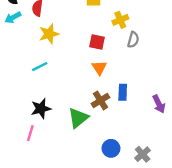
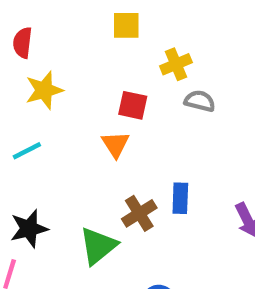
gray semicircle: (133, 40) -> (200, 101), turned -91
orange triangle: (99, 68) -> (115, 144), moved

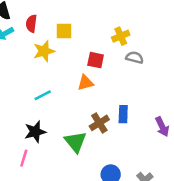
yellow square: (126, 25) -> (64, 31), moved
orange triangle: (115, 144) -> (85, 83), turned 48
cyan line: (27, 151) -> (43, 95), moved
green triangle: (98, 246) -> (75, 142), turned -30

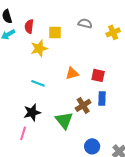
yellow cross: (121, 36) -> (113, 32), moved
gray semicircle: (135, 58) -> (85, 23), moved
red square: (96, 60) -> (98, 75), moved
cyan line: (43, 95) -> (38, 83), turned 48

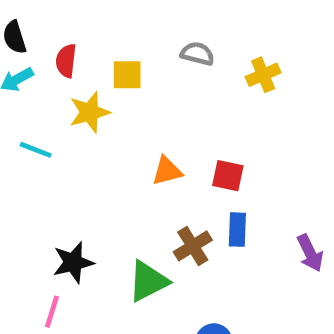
cyan line: (38, 83) -> (36, 150), moved
green triangle: (64, 120) -> (148, 281), turned 42

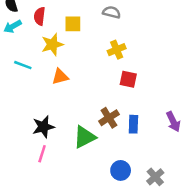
yellow cross: (263, 75) -> (117, 50), moved
orange triangle: (167, 171) -> (60, 77), moved
blue rectangle: (237, 230) -> (133, 124), moved
pink line: (52, 312) -> (42, 154), moved

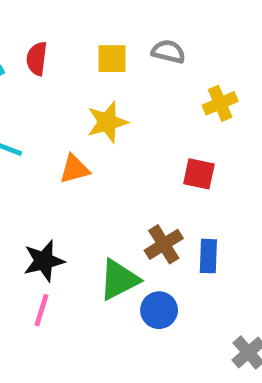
yellow square: (73, 24) -> (112, 59), moved
yellow star: (52, 44) -> (107, 122), moved
yellow cross: (117, 50) -> (220, 103), moved
blue circle: (121, 170) -> (159, 310), moved

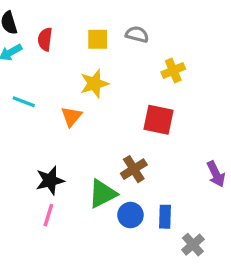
orange triangle: (74, 169) -> (71, 116), turned -35
red square: (199, 174) -> (158, 120), size x1.4
blue rectangle: (208, 256) -> (165, 217), moved

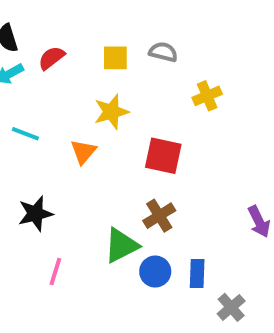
red semicircle: (45, 39) -> (51, 58), turned 45
red square: (158, 120) -> (163, 156), moved
black star: (50, 181) -> (35, 214), moved

